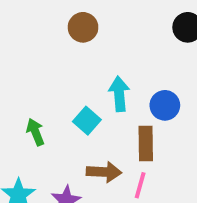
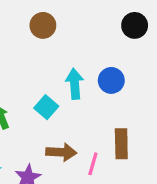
blue circle: (165, 105) -> (111, 80), moved
brown rectangle: (146, 143) -> (121, 144), moved

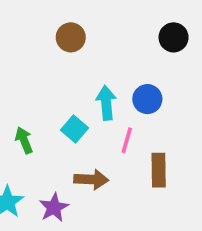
pink line: (93, 164) -> (127, 140), moved

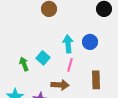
cyan square: (74, 129) -> (43, 58), moved
pink line: (127, 140) -> (70, 65), moved

